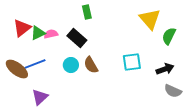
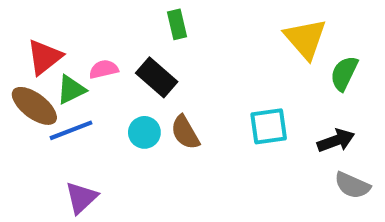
green triangle: (38, 33) -> (71, 90), moved
brown ellipse: (17, 69) -> (34, 106), moved

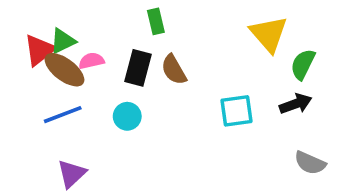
black rectangle: (157, 77) -> (138, 68), turned 64
green triangle: (71, 90) -> (63, 41), moved
brown ellipse: (34, 106) -> (65, 70), moved
brown semicircle: (185, 132) -> (174, 70), moved
black arrow: (336, 141) -> (296, 104), moved

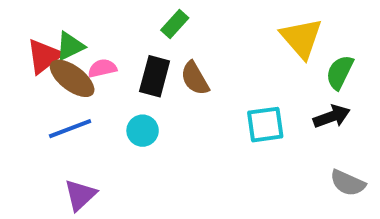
green rectangle: (156, 21) -> (175, 24), turned 55

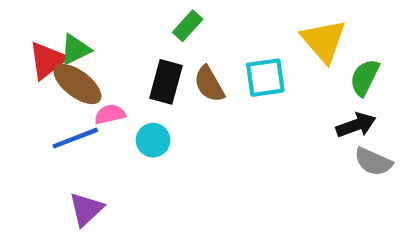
pink semicircle: (102, 68) -> (110, 114), moved
cyan square: (265, 125) -> (265, 78), moved
gray semicircle: (348, 183) -> (373, 162), moved

